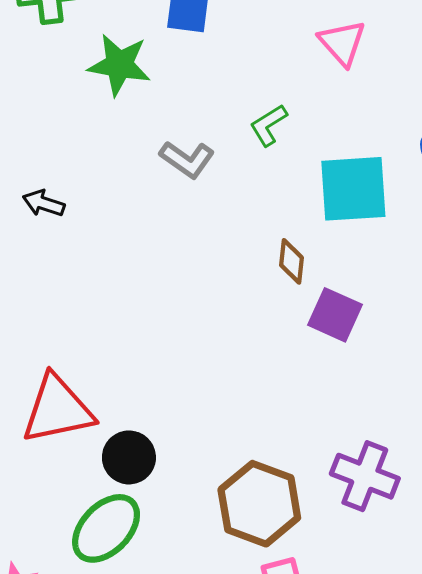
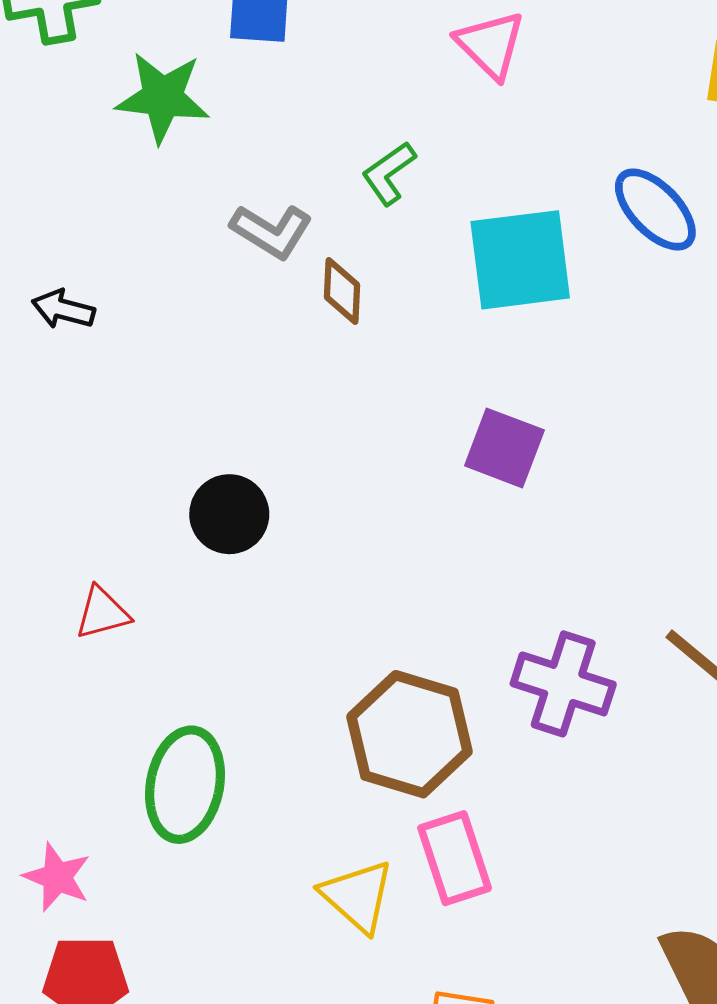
brown diamond: (292, 261) -> (342, 291), moved
red triangle: (57, 409) -> (102, 613), size x0.5
black circle: (129, 457) -> (229, 514), moved
green ellipse: (106, 528) -> (185, 785), turned -30

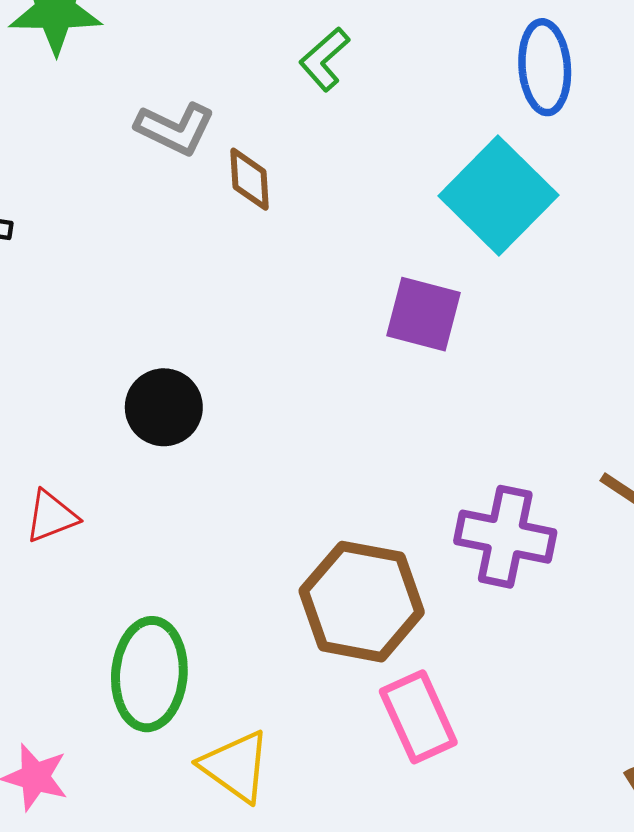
green L-shape: (389, 173) -> (324, 59), moved
blue ellipse: (655, 210) -> (545, 67), turned 46
cyan square: (520, 260) -> (498, 196), moved, turned -32
yellow triangle: (357, 896) -> (235, 766), moved

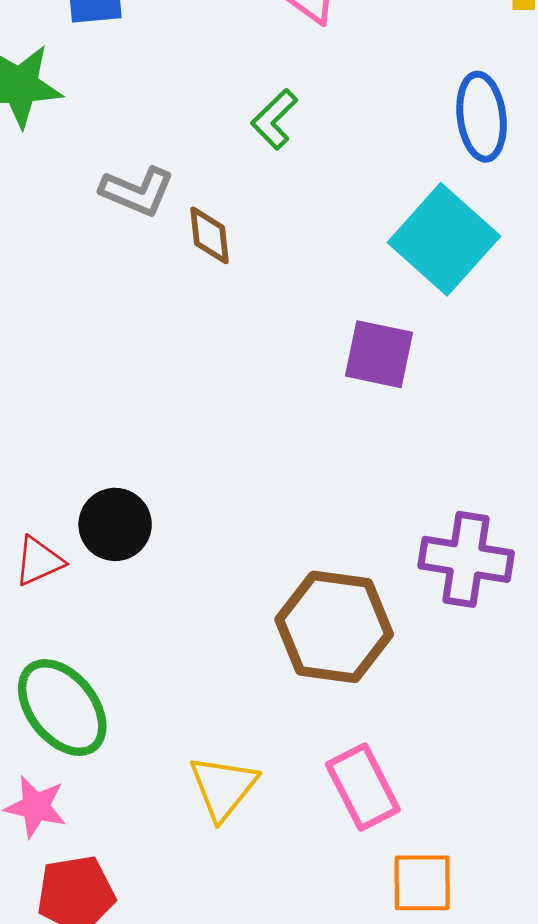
black circle: (164, 407) -> (115, 524), moved
green ellipse: (149, 674) -> (62, 708), moved, turned -40
pink rectangle: (418, 717) -> (363, 787), moved
yellow triangle: (235, 766) -> (223, 787), turned 36

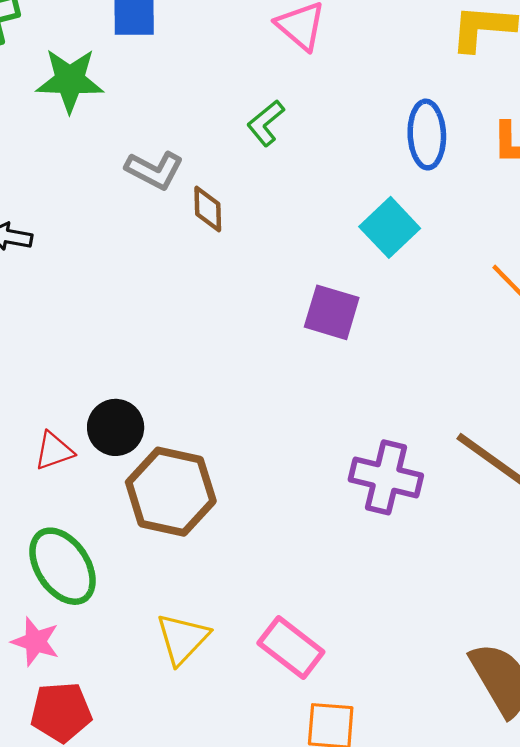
cyan square: (444, 239) -> (390, 227), size x0.7
brown hexagon: (334, 627) -> (171, 492), moved
pink rectangle: (363, 787) -> (291, 648), turned -30

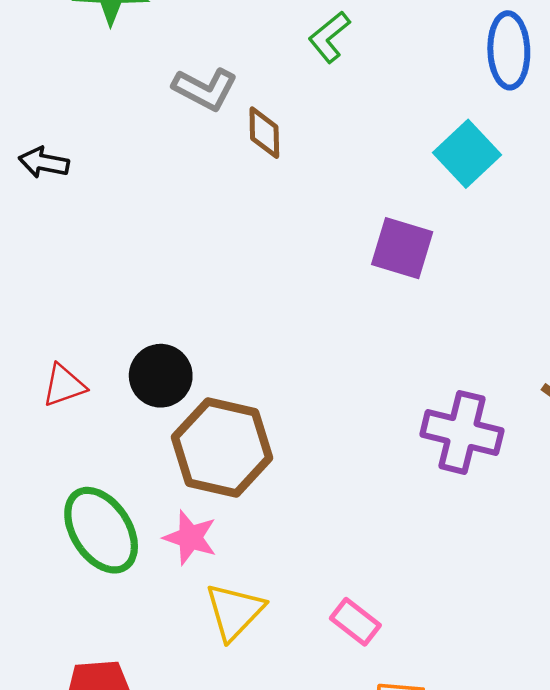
red triangle: (54, 451) -> (64, 385), moved
pink star: (35, 642) -> (190, 538), moved
pink rectangle: (291, 648) -> (355, 622), size x0.7

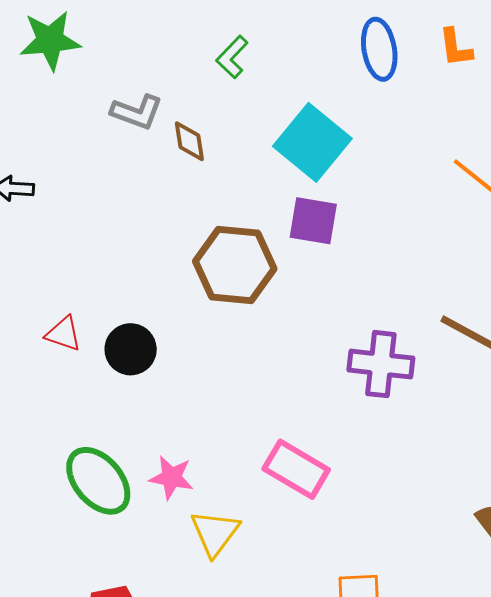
cyan square: (467, 154) -> (312, 142), moved, size x1.4
red triangle: (64, 385) -> (63, 334), moved, turned 45
brown hexagon: (222, 447) -> (235, 265), moved
pink rectangle: (355, 622) -> (296, 469), moved, size x1.6

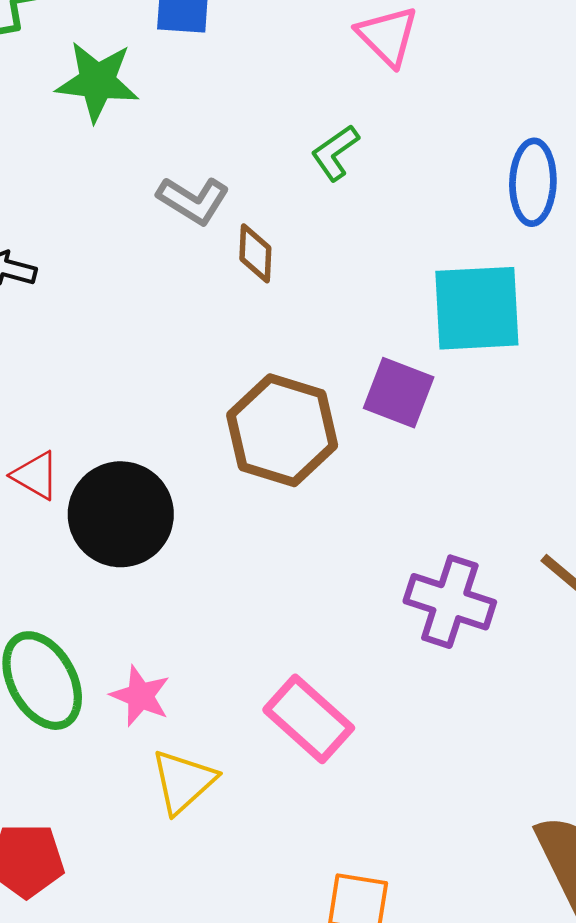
cyan square: (312, 142) -> (477, 308), moved, turned 36
black circle: (131, 349) -> (121, 514), size x1.5

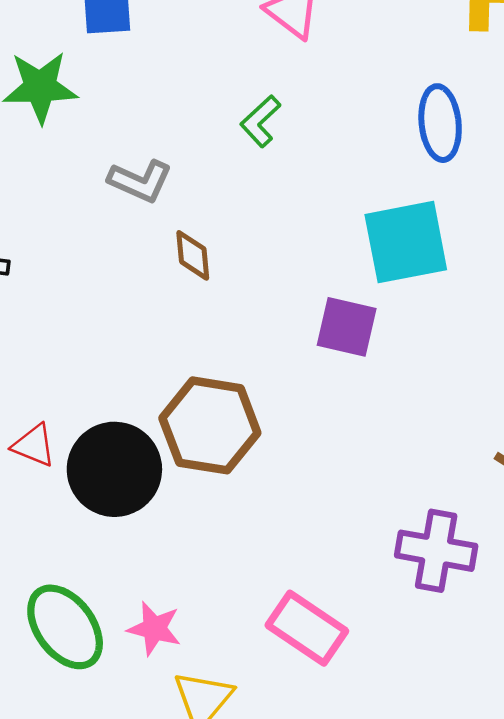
brown diamond: (255, 253) -> (193, 255), moved
brown hexagon: (282, 430) -> (210, 425), moved
purple cross: (450, 602) -> (436, 551), moved

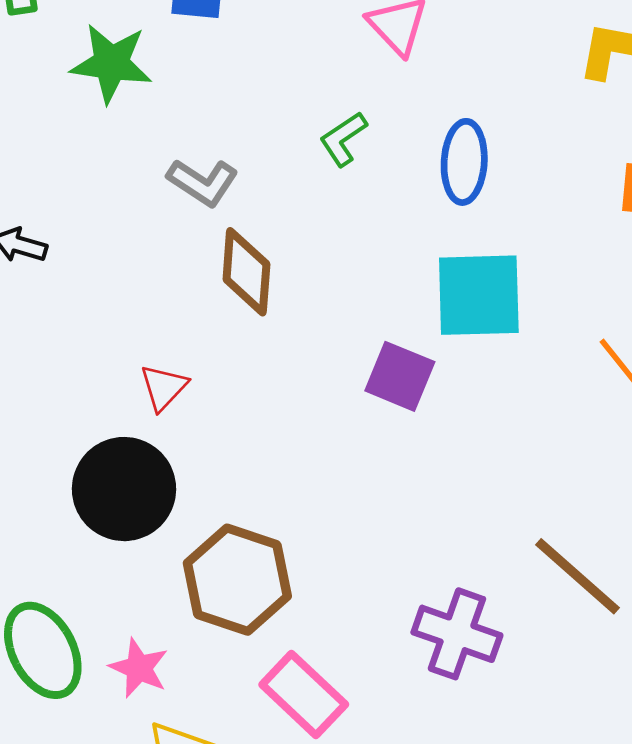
blue ellipse: (440, 123) -> (464, 162), moved
brown diamond: (193, 255) -> (246, 272), size x1.5
brown hexagon: (210, 425) -> (237, 580), moved
red triangle: (34, 445) -> (164, 387), moved, turned 42

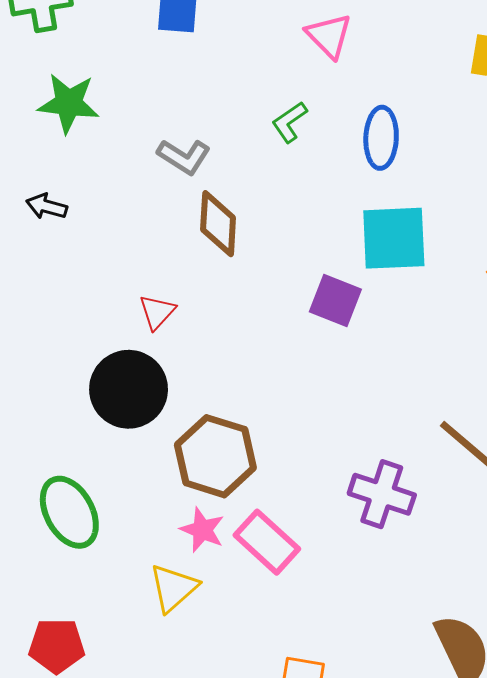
green star: (111, 63) -> (69, 103), moved
pink star: (139, 668) -> (202, 530), moved

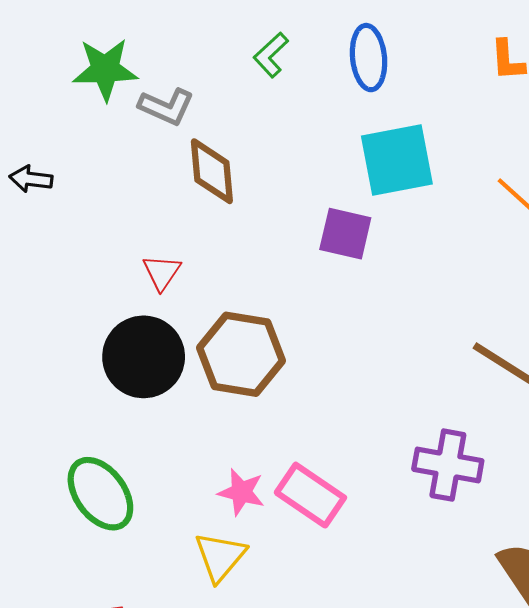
green star: (69, 103) -> (105, 69), moved
brown hexagon: (215, 456) -> (241, 354), moved
purple cross: (382, 494) -> (448, 465), moved

